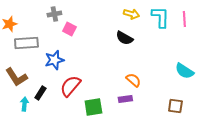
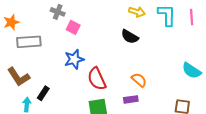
gray cross: (54, 14) -> (58, 12), turned 32
blue star: (54, 60) -> (74, 59), moved
red semicircle: (70, 86) -> (97, 79), moved, turned -65

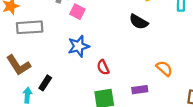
red semicircle: (97, 79) -> (103, 67), size x0.6
orange semicircle: (139, 80) -> (164, 68), moved

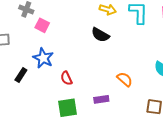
blue star: (79, 46) -> (43, 58), turned -30
black rectangle: (45, 83) -> (21, 75), moved

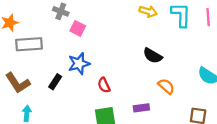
black semicircle: (100, 35) -> (153, 56), moved
blue star: (43, 58) -> (79, 64), turned 30

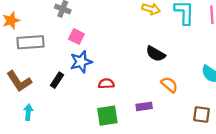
pink square: (78, 28) -> (76, 36), moved
red semicircle: (104, 85) -> (106, 84), turned 112

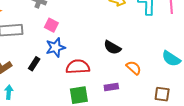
black semicircle: (156, 54) -> (112, 47), moved
red semicircle: (106, 84) -> (78, 67), size x1.6

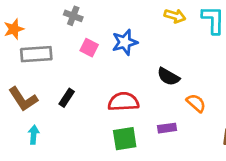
blue star: (55, 47) -> (125, 42), moved

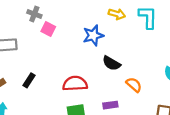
blue star: (125, 42) -> (93, 35), moved
pink square: (89, 48) -> (48, 29), moved

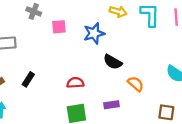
pink square: (48, 29) -> (59, 27), moved, turned -32
red semicircle: (75, 84) -> (75, 83), size x0.7

